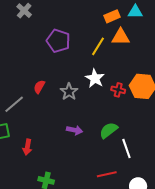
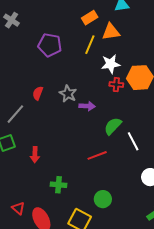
orange rectangle: (112, 16) -> (90, 18), moved
white star: (95, 78) -> (111, 64), moved, turned -30
purple arrow: (75, 130) -> (87, 106), moved
red line: (107, 174) -> (97, 155), moved

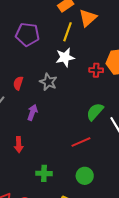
orange triangle: (111, 32) -> (88, 18), turned -30
white star: (111, 64) -> (65, 57), moved
purple arrow: (87, 106) -> (32, 112), moved, turned -70
green circle: (103, 199) -> (85, 176), moved

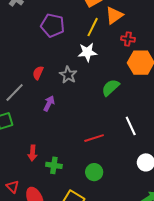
red cross: (96, 70) -> (128, 39), moved
green semicircle: (95, 112) -> (110, 88), moved
red arrow: (19, 145) -> (33, 153), moved

